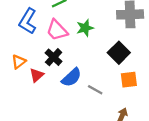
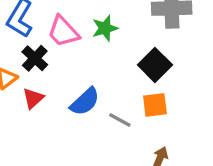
black cross: (54, 57) -> (35, 58), moved
orange square: (129, 80) -> (155, 105), moved

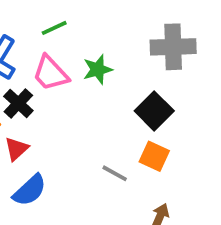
blue semicircle: (85, 102) -> (30, 190), moved
orange square: (155, 105) -> (154, 156), turned 32

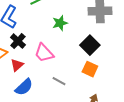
pink trapezoid: (50, 73) -> (44, 53), moved
gray line: (115, 173) -> (59, 81), moved

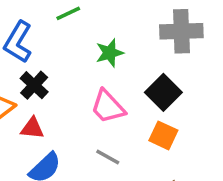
pink trapezoid: (44, 53) -> (108, 107), moved
red triangle: (17, 65) -> (32, 128), turned 48

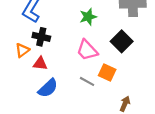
black cross: (34, 85) -> (41, 37), turned -30
orange square: (163, 135) -> (107, 73), moved

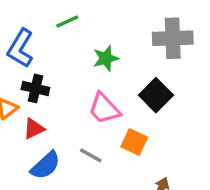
red triangle: (40, 64) -> (34, 129), turned -32
gray line: (87, 81) -> (91, 155), moved

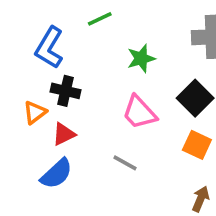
orange square: (134, 142) -> (197, 145), moved
blue semicircle: (46, 165) -> (57, 174), moved

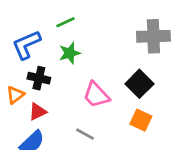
blue L-shape: (49, 48) -> (26, 45), turned 36
green star: (141, 58) -> (70, 53), moved

